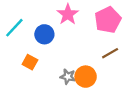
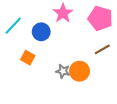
pink pentagon: (108, 20) -> (100, 18), turned -30

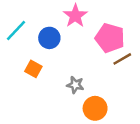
pink pentagon: (100, 18) -> (110, 38), moved
orange circle: (80, 71) -> (95, 108), moved

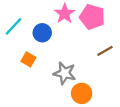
pink pentagon: (110, 38) -> (92, 17), moved
gray star: (75, 85) -> (65, 73), size x1.5

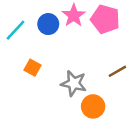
blue circle: (42, 33) -> (48, 24), moved
brown line: (105, 51) -> (117, 71), moved

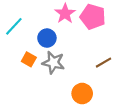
blue circle: (48, 24) -> (47, 38), moved
gray star: (74, 83) -> (53, 63), moved

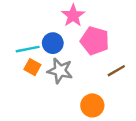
pink pentagon: (93, 17) -> (95, 41), moved
cyan line: (14, 26) -> (28, 49), moved, turned 36

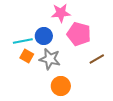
pink star: (73, 16) -> (61, 13), turned 30
orange circle: (92, 105) -> (61, 86), moved

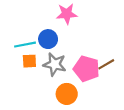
pink pentagon: (79, 34) -> (86, 69), moved
orange square: (27, 56) -> (29, 61), turned -32

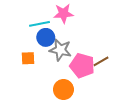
cyan line: (25, 45) -> (39, 24), moved
gray star: (55, 64) -> (60, 50), moved

